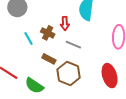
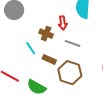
cyan line: (28, 38) -> (31, 48), moved

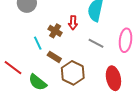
gray line: (73, 43) -> (96, 43), moved

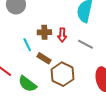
red arrow: (73, 23) -> (62, 35), moved
brown cross: (55, 31) -> (44, 32), turned -32

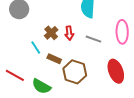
brown cross: (44, 32) -> (51, 33), turned -32

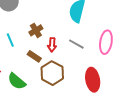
red arrow: (69, 33) -> (52, 45), moved
cyan line: (36, 47) -> (10, 40), moved

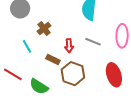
brown cross: (36, 30) -> (44, 29), moved

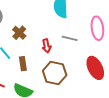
brown rectangle: (53, 60) -> (23, 64), moved, turned 64

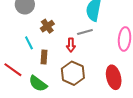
gray line: (70, 38) -> (85, 32), moved, turned -42

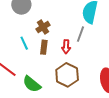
gray line: (85, 32) -> (81, 34), turned -56
brown rectangle: (44, 57) -> (44, 47), moved

